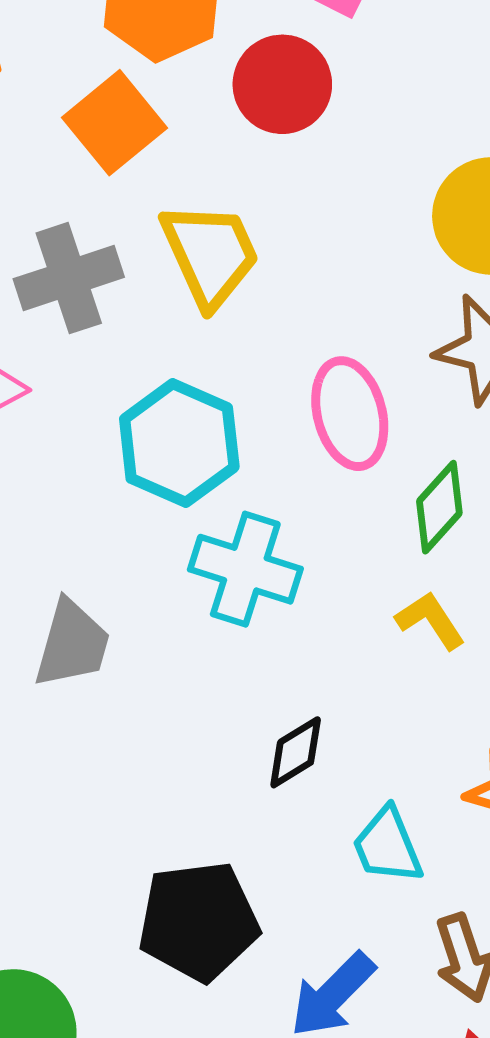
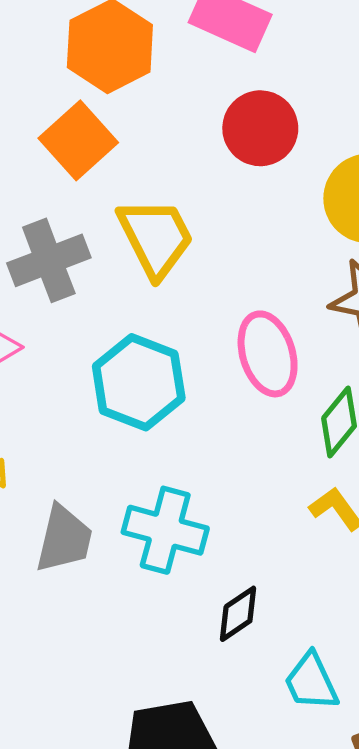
red circle: (282, 84) -> (260, 128), moved
cyan cross: (245, 569) -> (165, 530), moved

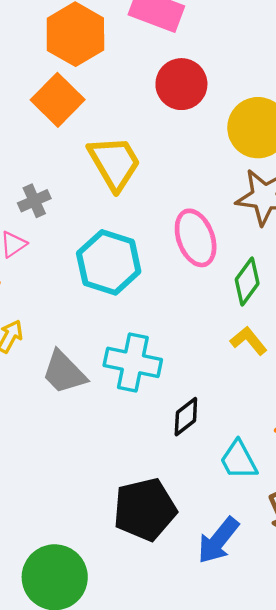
gray cross: (49, 260) -> (34, 201), moved, size x0.6
gray trapezoid: (64, 539) -> (64, 372), turned 126

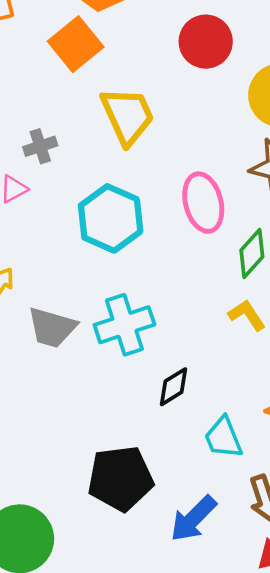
cyan cross: (133, 362) -> (124, 325), turned -36
gray trapezoid: (64, 372) -> (52, 328), turned -36

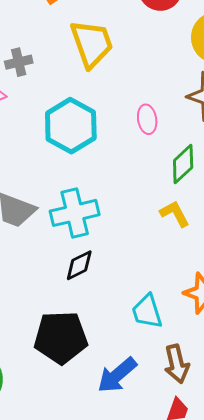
pink ellipse: (203, 203) -> (147, 119), size x0.6
black diamond: (174, 387) -> (79, 265), moved

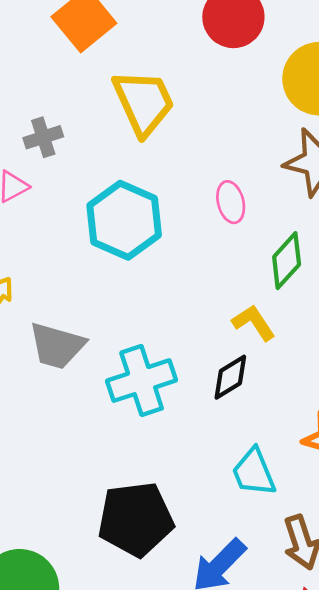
cyan cross: (75, 213) -> (142, 381), moved
yellow L-shape: (175, 214) -> (254, 323), moved
black diamond: (79, 265) -> (230, 377), moved

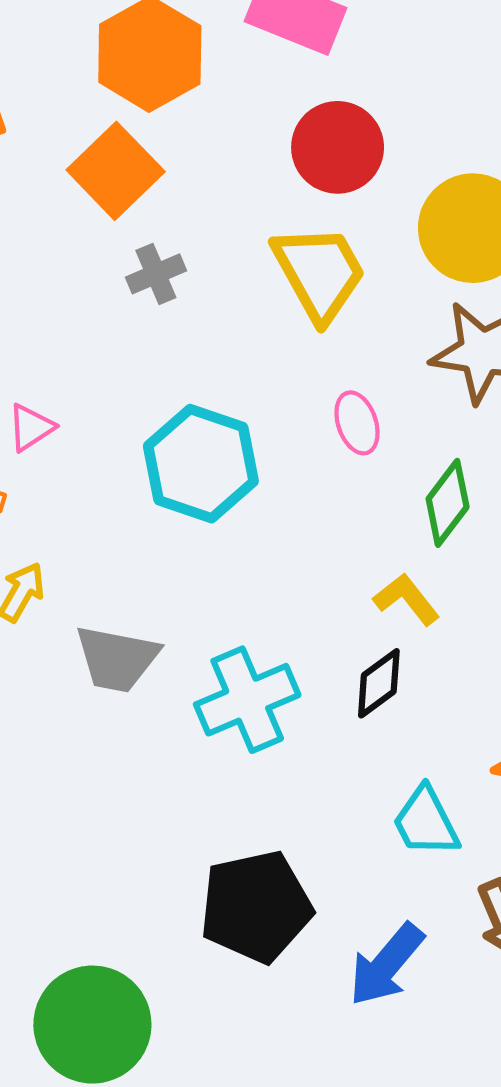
yellow trapezoid: (144, 102) -> (319, 273), moved
gray cross: (43, 137) -> (156, 274), moved

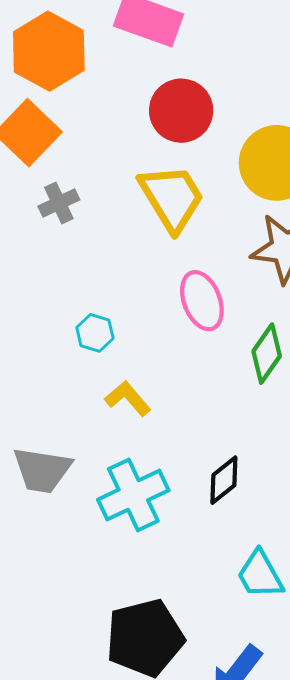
pink ellipse: (357, 423) -> (202, 301), size x1.4
cyan hexagon: (201, 464) -> (95, 333), size x0.5
yellow L-shape: (407, 599) -> (128, 398), moved

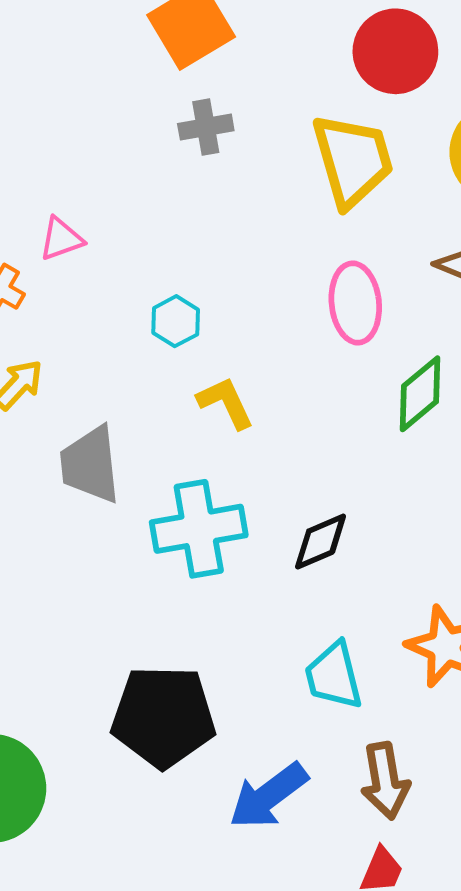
cyan hexagon: (95, 333) -> (176, 321), moved
gray trapezoid: (42, 470) -> (90, 465), turned 60

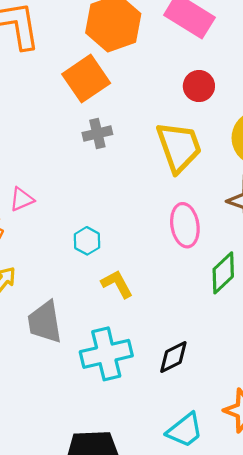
red circle: (395, 51) -> (199, 86), size x0.7
cyan trapezoid: (334, 676) -> (185, 430), turned -111

